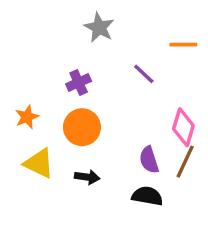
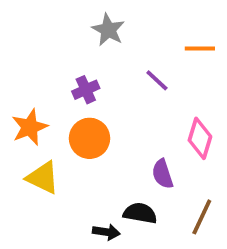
orange star: (27, 117) -> (30, 127), size x1.4
brown line: (185, 162) -> (202, 217), moved
black arrow: (87, 177) -> (106, 232), moved
black semicircle: (147, 196) -> (140, 213), moved

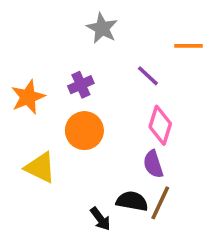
orange star: (30, 127) -> (28, 97), moved
pink diamond: (200, 138) -> (160, 125), moved
brown line: (202, 217) -> (160, 203), moved
black arrow: (106, 232) -> (100, 219), turned 45

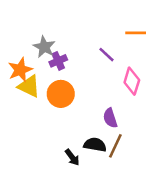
gray star: (102, 28) -> (44, 47), moved
pink diamond: (160, 125) -> (132, 81), moved
yellow triangle: (40, 168) -> (29, 86), moved

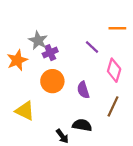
yellow triangle: (29, 86) -> (25, 111), moved
purple semicircle: (110, 118) -> (83, 90), moved
brown line: (115, 146) -> (113, 106), moved

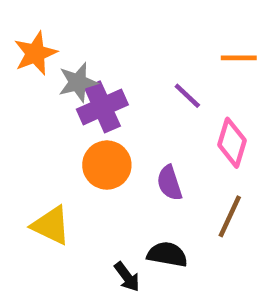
gray star: (38, 40) -> (78, 82), turned 30
purple cross: (50, 53) -> (102, 107), size x1.5
orange star: (17, 60) -> (35, 53), moved

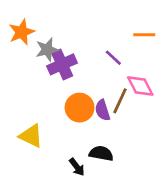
pink diamond: (232, 143) -> (140, 86), turned -44
orange circle: (107, 165) -> (80, 108), moved
brown line: (230, 216) -> (120, 101), moved

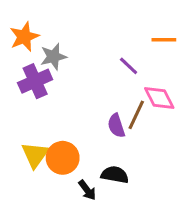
purple cross: (62, 64) -> (35, 81), moved
orange circle: (80, 108) -> (63, 158), moved
yellow triangle: (31, 136) -> (35, 155), turned 40

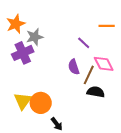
purple semicircle: (116, 126) -> (74, 67), moved
black semicircle: (115, 175) -> (96, 92), moved

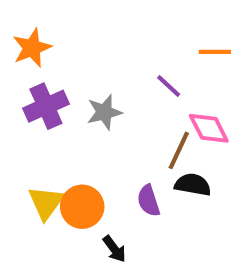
gray star: (35, 37) -> (104, 112), moved
purple semicircle: (74, 67) -> (149, 201), moved

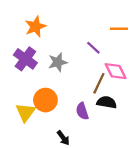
orange star: (32, 48) -> (35, 27), moved
purple cross: (46, 106) -> (25, 59), turned -30
orange circle: (82, 207) -> (45, 100), moved

